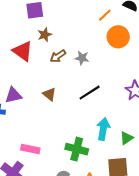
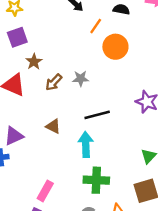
black line: (90, 93) -> (97, 115), turned 30
cyan arrow: (103, 129) -> (86, 144), moved
pink rectangle: (30, 149) -> (45, 191), turned -60

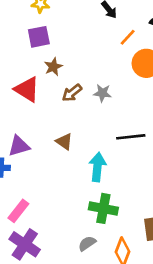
black line: (97, 115) -> (131, 137), moved
pink rectangle: (45, 191) -> (18, 211), moved

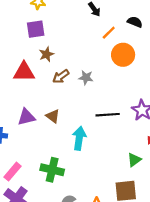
red triangle: (27, 89) -> (24, 72), turned -35
purple triangle: (19, 146) -> (26, 117), moved
green cross: (103, 208) -> (52, 170), moved

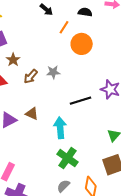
green cross: (52, 170) -> (67, 158), moved, turned 35

